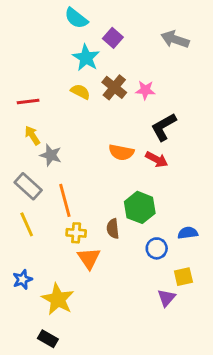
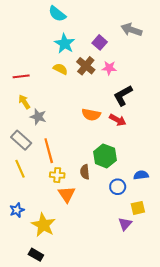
purple square: (113, 38) -> (100, 42), moved

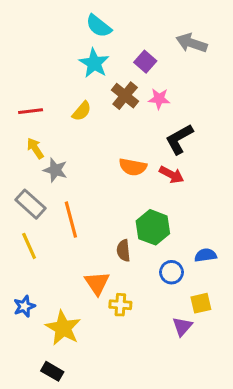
cyan semicircle: (57, 14) -> (99, 26), moved
yellow semicircle: (60, 69) -> (82, 111), moved, turned 104
yellow cross: (57, 175) -> (120, 305), moved

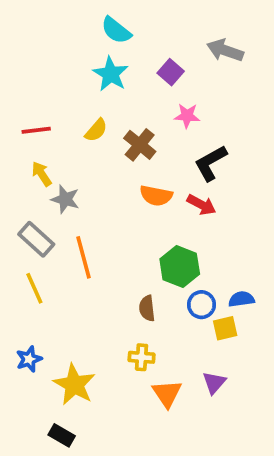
brown cross: (125, 96) -> (140, 145), moved
brown semicircle: (123, 251) -> (147, 308), moved
blue circle: (171, 272) -> (201, 305), moved
orange triangle: (97, 283) -> (167, 394), moved
yellow square: (201, 303) -> (225, 328), moved

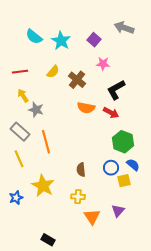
cyan semicircle: (116, 30) -> (34, 37), moved
green hexagon: (180, 266) -> (123, 142), moved
blue semicircle: (241, 299) -> (133, 165), turned 48
yellow star: (74, 385) -> (43, 186), moved
black rectangle: (62, 435) -> (48, 240), moved

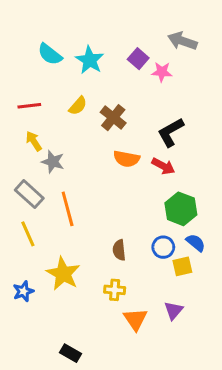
pink star: (103, 64) -> (162, 72), moved

